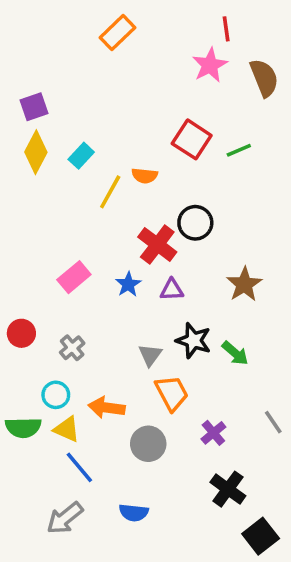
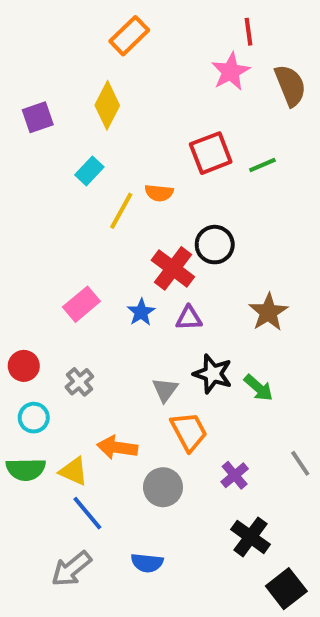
red square: (192, 139) -> (211, 153), turned 36
yellow diamond: (36, 152) -> (107, 105), moved
cyan circle: (56, 395) -> (34, 418), moved

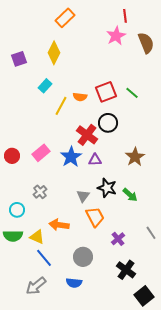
red square: (211, 153) -> (106, 92), moved
green line: (262, 165) -> (132, 93), moved, turned 64
blue star: (141, 312) -> (71, 157), size x1.5
red circle: (24, 366) -> (12, 156), moved
gray circle: (163, 487) -> (83, 257), moved

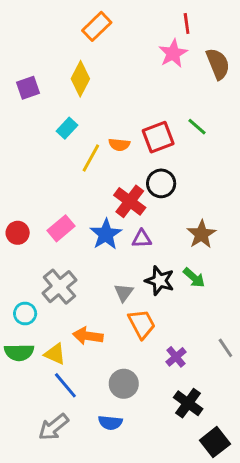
green line: (132, 93) -> (197, 127), moved
gray cross: (40, 192) -> (59, 287), size x1.6
green arrow: (130, 195) -> (194, 278), moved

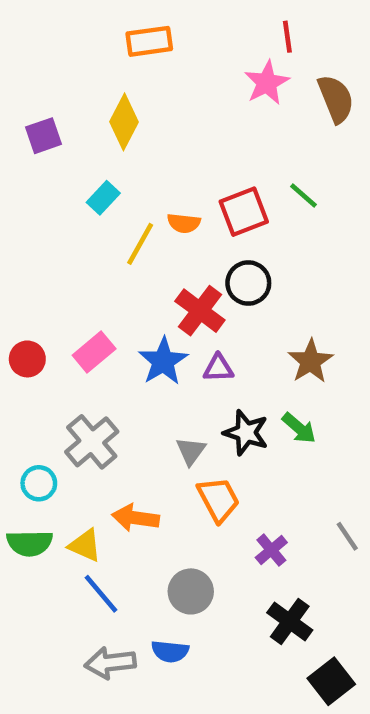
orange rectangle: (97, 26) -> (149, 41), turned 36
gray arrow: (53, 427) -> (110, 663), moved, turned 32

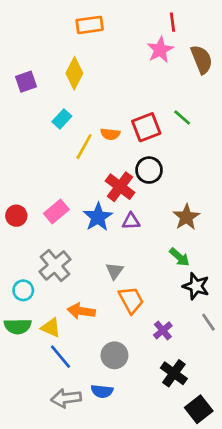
black star: (246, 433) -> (196, 286), moved

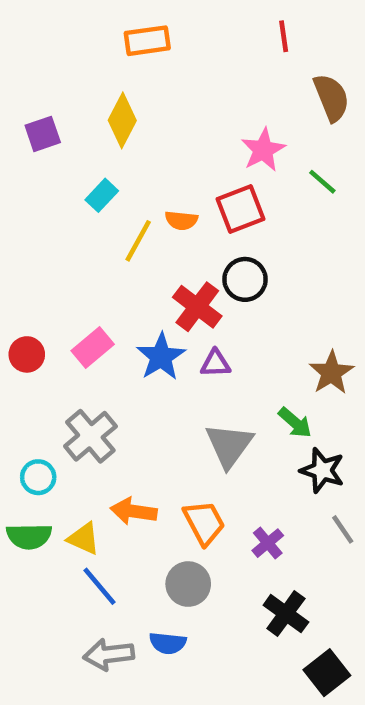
pink star: (160, 50) -> (263, 150), moved
green line: (182, 118) -> (322, 182), moved
brown star: (186, 217) -> (331, 373), moved
gray triangle: (114, 271) -> (229, 445), moved, size x1.6
orange trapezoid: (131, 300) -> (204, 523), moved

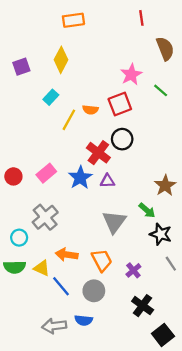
blue line: (100, 586) -> (61, 286), moved

